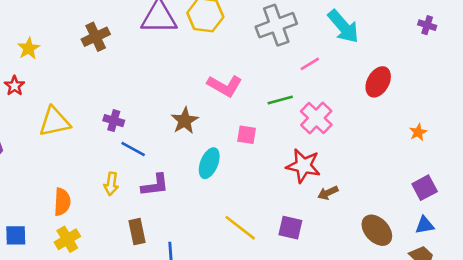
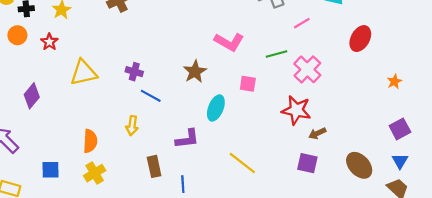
purple L-shape: (155, 185) -> (187, 139), moved
blue triangle: (425, 225) -> (400, 161), turned -49
purple square: (290, 228) -> (307, 163), moved

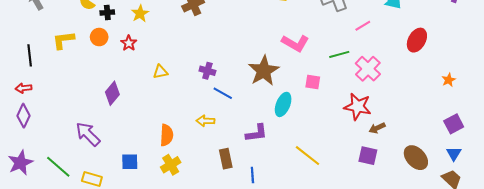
brown star: (195, 72) -> (264, 71), size x1.4
yellow triangle: (84, 73) -> (160, 72), size x0.6
yellow arrow: (132, 126) -> (205, 121), turned 84

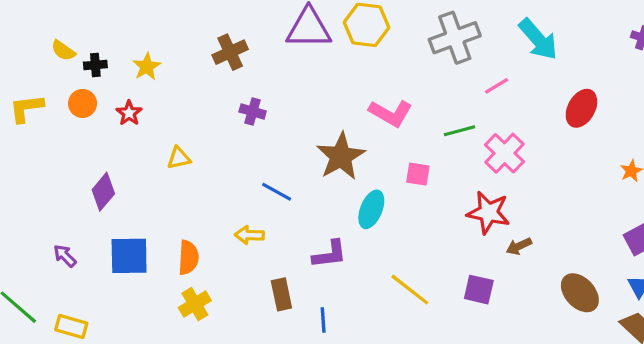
purple cross: (207, 71) -> (253, 111), moved
purple arrow: (88, 134) -> (65, 256), size x0.6
purple square: (368, 156) -> (479, 290), moved
blue square: (130, 162) -> (129, 256), moved, size x1.5

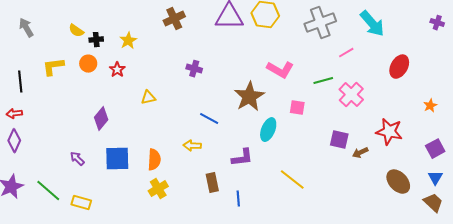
brown cross: (230, 52) -> (174, 19), moved
red star: (488, 213) -> (389, 132), moved
purple square: (479, 290) -> (339, 140), moved

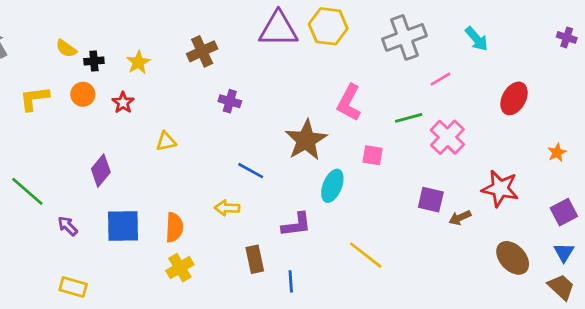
brown cross: (174, 19) -> (202, 51), moved
cyan arrow: (372, 24) -> (477, 39), size x0.7
pink L-shape: (280, 70) -> (349, 103), turned 88
green line: (48, 191) -> (27, 191), moved

